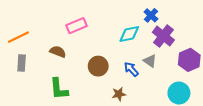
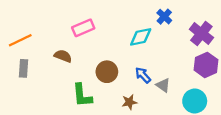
purple cross: (163, 36) -> (201, 33), moved
gray triangle: (150, 61) -> (163, 85), moved
green L-shape: (59, 89) -> (82, 95), moved

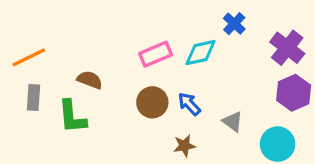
pink rectangle: (83, 28) -> (156, 54), moved
blue arrow: (143, 75) -> (189, 104), moved
green L-shape: (82, 95) -> (72, 117), moved

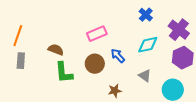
cyan diamond: (200, 53) -> (148, 45), moved
orange line: (29, 57) -> (18, 36), turned -45
blue arrow: (189, 104) -> (118, 56), moved
green L-shape: (72, 117) -> (64, 73), moved

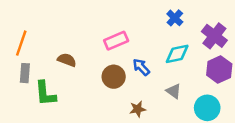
green L-shape: (64, 73) -> (45, 93), moved

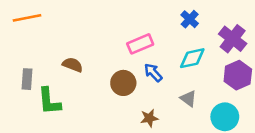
pink rectangle: (116, 41) -> (140, 44), moved
orange line: (21, 43) -> (27, 18), moved, turned 60

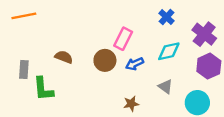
pink rectangle: (140, 44) -> (123, 39), turned -40
blue arrow: (153, 73) -> (135, 64), turned -72
brown circle: (123, 83) -> (105, 60), moved

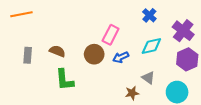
gray rectangle: (24, 70) -> (28, 55), moved
green L-shape: (43, 89) -> (64, 80), moved
brown star: (131, 104) -> (132, 93), moved

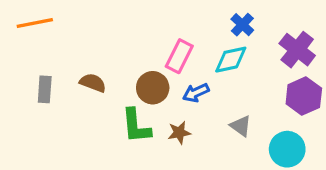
cyan diamond: (151, 46) -> (231, 60), moved
green L-shape: (64, 80) -> (136, 126), moved
brown star: (132, 93) -> (179, 133), moved

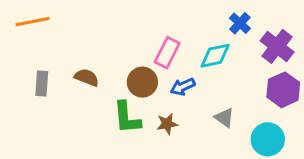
blue cross: (242, 25) -> (240, 23), moved

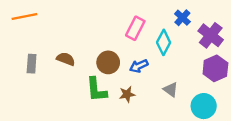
pink rectangle: (167, 53) -> (135, 28), moved
cyan diamond: (215, 56) -> (164, 42), turned -50

